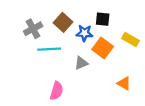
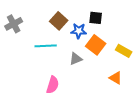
gray cross: (33, 29) -> (14, 24), moved
yellow rectangle: (130, 39) -> (124, 51), moved

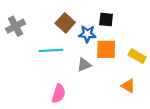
orange square: (96, 45) -> (106, 49), turned -36

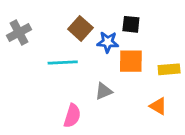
yellow rectangle: (137, 56) -> (169, 69), turned -35
gray triangle: (84, 65) -> (104, 91), moved

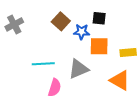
cyan line: (63, 63) -> (43, 64), moved
gray triangle: (104, 91) -> (78, 69), size x1.5
orange triangle: (158, 106) -> (120, 80), size x1.5

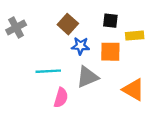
blue star: (82, 32) -> (80, 46), moved
yellow rectangle: (128, 52) -> (135, 36), moved

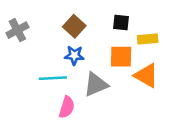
blue star: (80, 46) -> (74, 55), moved
orange triangle: (133, 90) -> (146, 76), moved

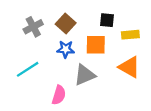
gray cross: (17, 30) -> (33, 27), moved
orange square: (121, 57) -> (96, 45), moved
cyan line: (53, 78) -> (28, 69), moved, turned -30

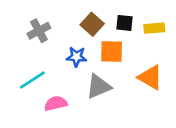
brown square: (66, 23) -> (92, 24), moved
yellow rectangle: (130, 35) -> (154, 28), moved
pink semicircle: (59, 95) -> (56, 103), moved, turned -120

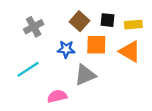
orange triangle: (150, 77) -> (130, 51), moved
pink semicircle: (56, 103) -> (57, 96), moved

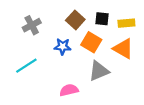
orange square: (96, 45) -> (91, 42), turned 30
gray triangle: (85, 75) -> (99, 71), moved
pink semicircle: (57, 96) -> (69, 90), moved

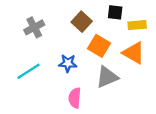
black square: (102, 19) -> (115, 12), moved
blue star: (63, 46) -> (68, 63), moved
pink semicircle: (69, 90) -> (75, 98), turned -72

